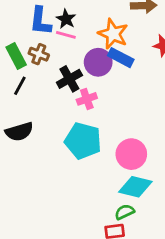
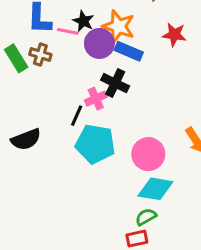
black star: (66, 19) -> (83, 21), moved
purple circle: (98, 62) -> (99, 43), moved
black cross: (69, 79) -> (115, 83), moved, turned -30
black line: (20, 86) -> (77, 116), moved

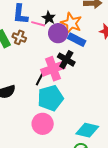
pink cross: (96, 99) -> (53, 69), size x1.6
cyan pentagon: (95, 144) -> (50, 98), turned -30
pink circle: (148, 154) -> (43, 124), moved

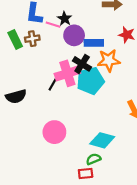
orange star: (71, 23) -> (109, 60), moved, turned -30
brown cross: (19, 37) -> (32, 39), turned -32
blue rectangle: (77, 40) -> (94, 43), turned -30
cyan pentagon: (50, 98) -> (90, 81), moved

